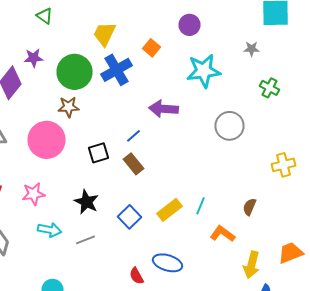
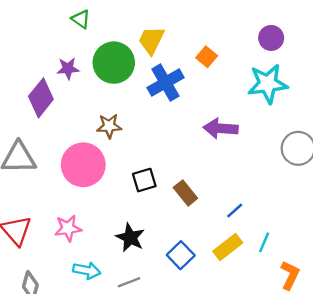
purple circle: (190, 25) -> (271, 38), moved
green circle: (74, 72) -> (114, 63), moved
blue line: (134, 136) -> (235, 211), moved
orange L-shape: (222, 234) -> (290, 275), turned 80

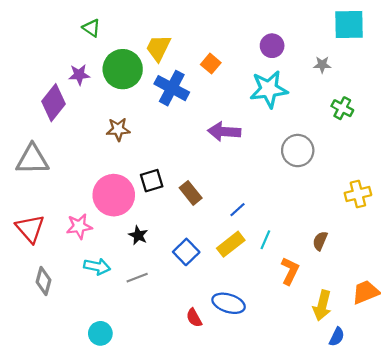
blue cross: (165, 83) -> (172, 88), turned -32
pink circle: (83, 165) -> (114, 195), moved
black star: (130, 238) -> (138, 235), size x0.7

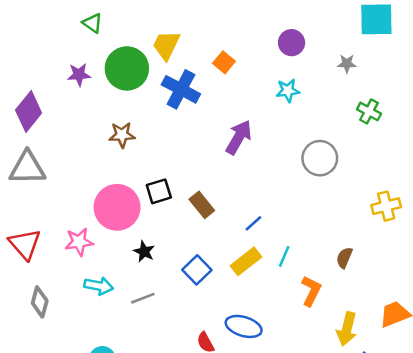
cyan star: (269, 89) -> (288, 91), size x0.6
purple diamond: (54, 103) -> (29, 111), moved
purple arrow: (224, 132) -> (239, 137), turned 116

